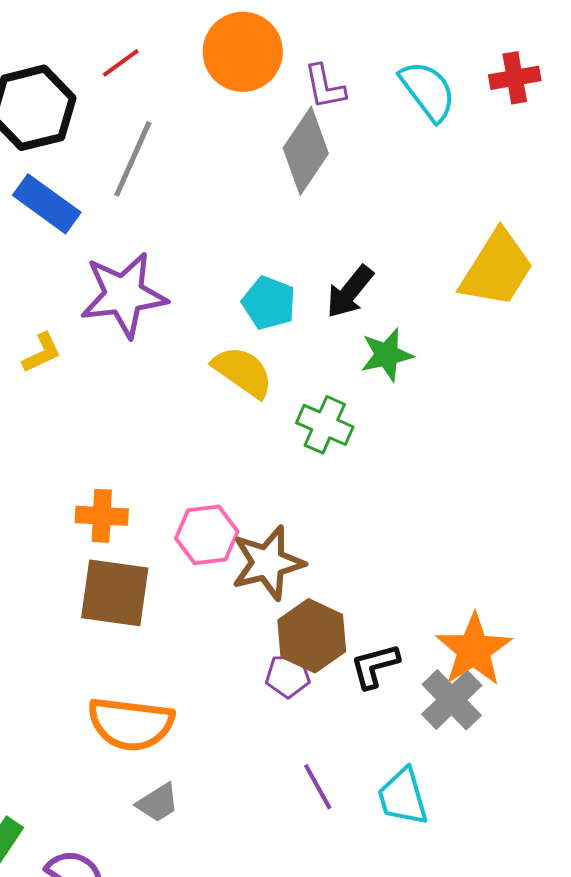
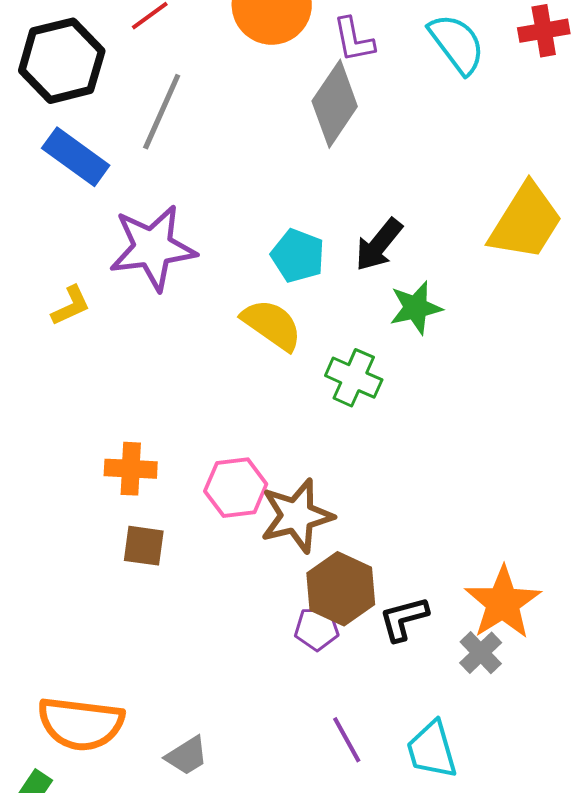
brown square: (115, 593) -> (144, 546), size x0.6
gray cross: (452, 700) -> (481, 653), size x0.7
orange semicircle: (131, 724) -> (81, 724), moved

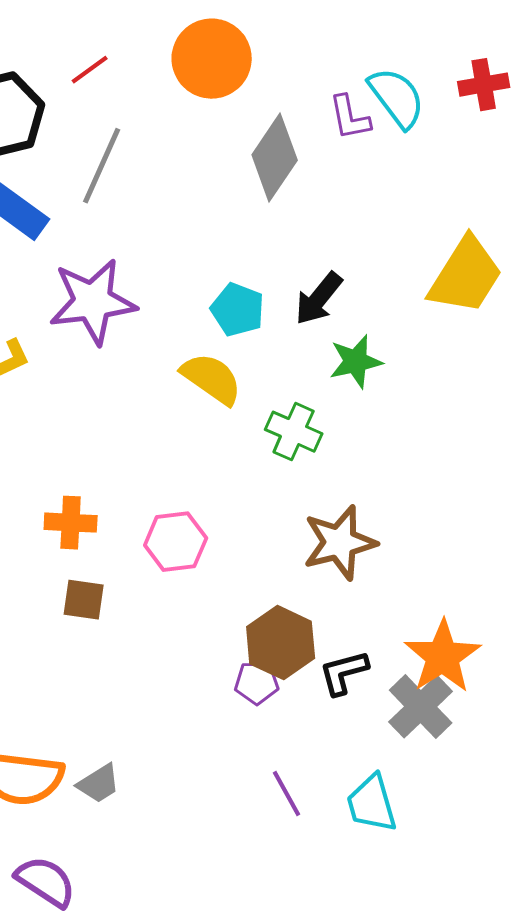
purple L-shape: (354, 40) -> (350, 118), moved
brown star: (297, 516) -> (340, 543), moved
gray cross: (481, 653) -> (421, 707), size x1.5
gray trapezoid: (187, 756) -> (99, 784), moved

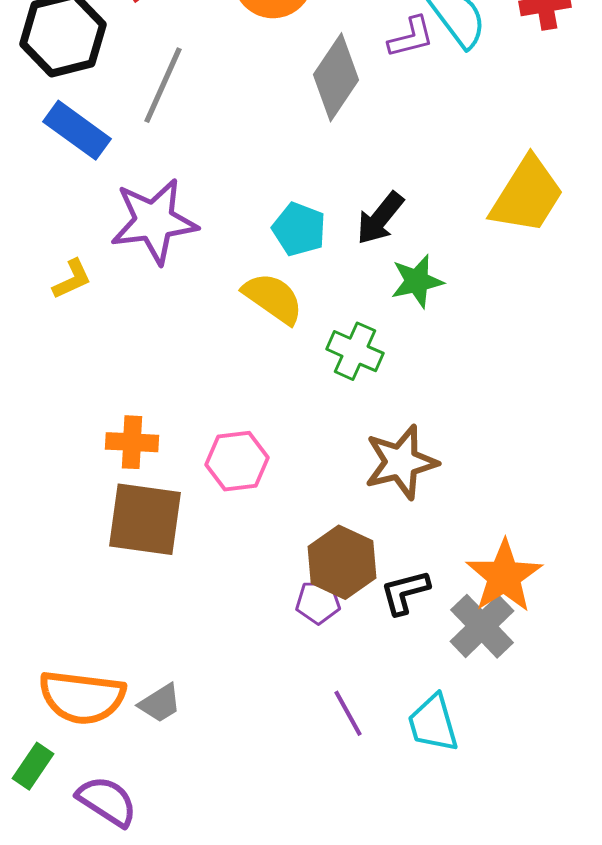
purple L-shape: (350, 118) -> (411, 37), turned -93
brown square: (84, 600) -> (145, 519), size x1.8

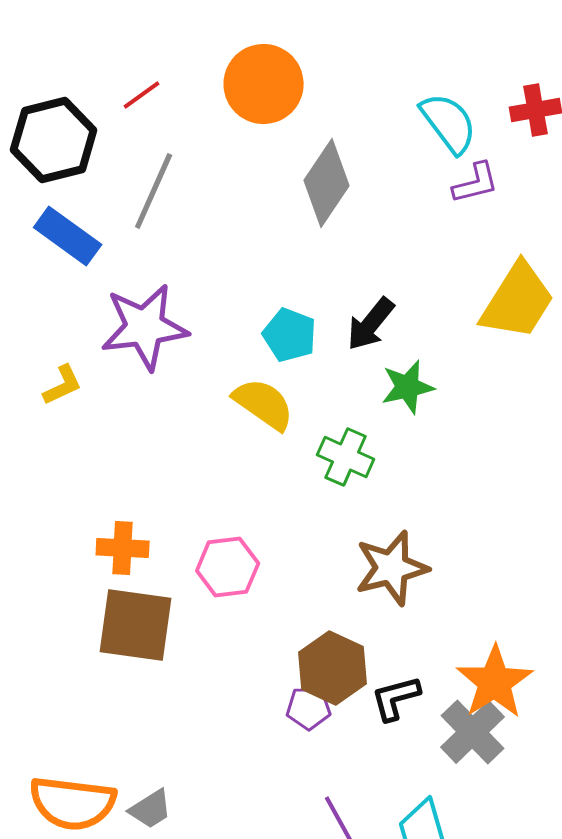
purple L-shape: (411, 37) -> (476, 183), moved

